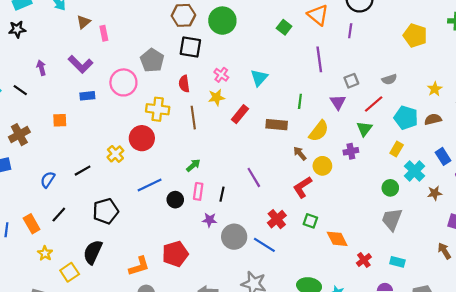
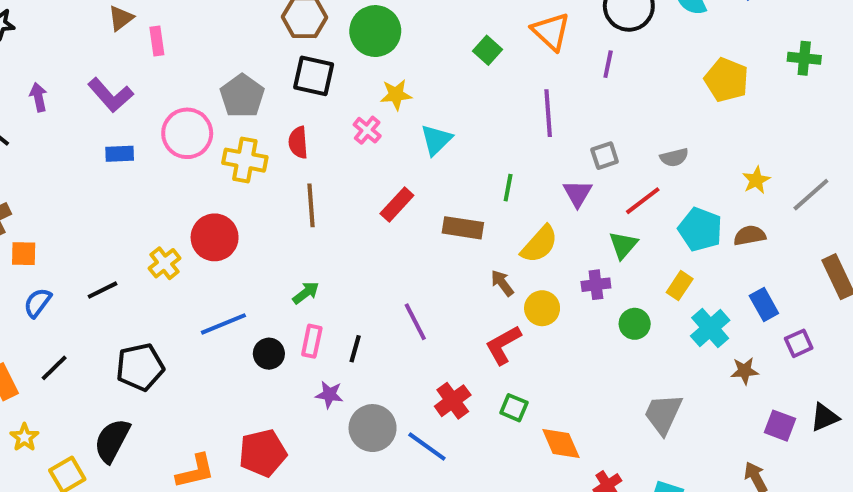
yellow star: (216, 97) -> (396, 95), moved
yellow cross: (158, 109) -> (245, 160), moved
orange square: (60, 120) -> (24, 254), moved
green circle: (390, 188) -> (635, 324), moved

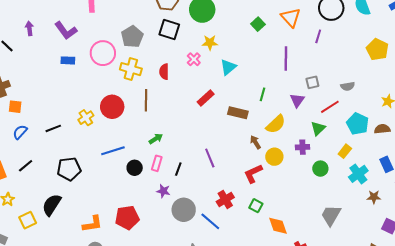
red semicircle: (298, 142) -> (164, 72), moved
brown line: (311, 205) -> (146, 100), moved

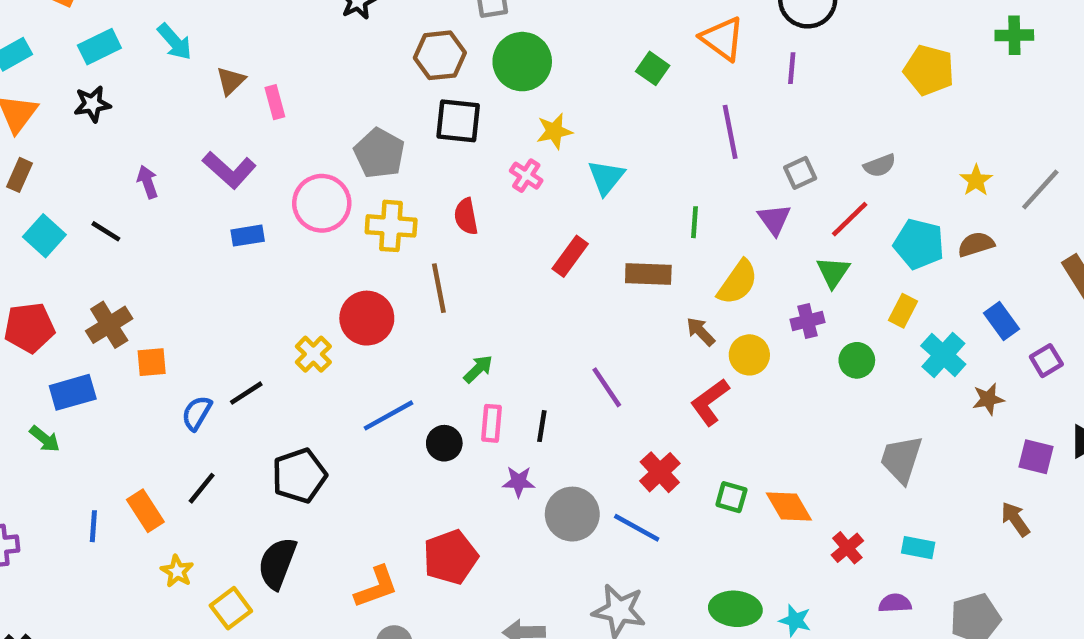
blue semicircle: (20, 132) -> (197, 413), moved
green square: (256, 206) -> (731, 497), moved

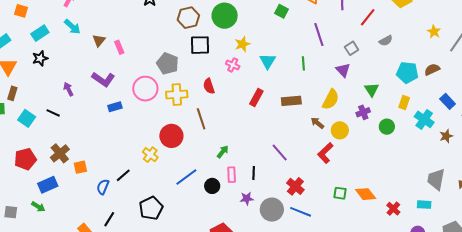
yellow star: (976, 180) -> (434, 32), moved
red line: (850, 219) -> (368, 17), moved
green line: (694, 222) -> (303, 63), moved
gray trapezoid: (901, 459) -> (436, 179), moved
red cross: (660, 472) -> (295, 186), moved

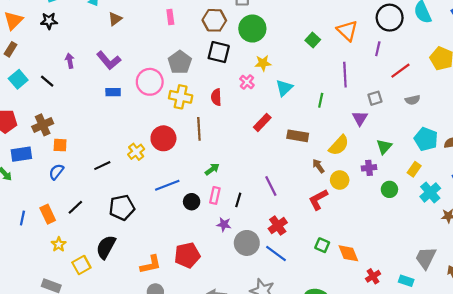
pink rectangle: (119, 47) -> (170, 17), moved
blue semicircle: (103, 187) -> (56, 172), moved

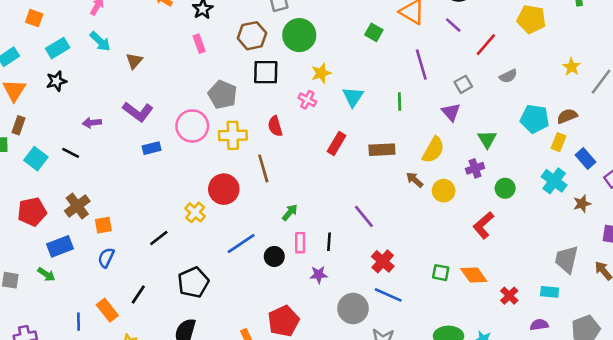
purple line: (378, 49) -> (453, 25), turned -48
purple arrow: (70, 61) -> (92, 123), turned -72
yellow rectangle: (414, 169) -> (559, 142), moved
red L-shape: (318, 199) -> (483, 225), moved
gray circle: (247, 243) -> (353, 308), moved

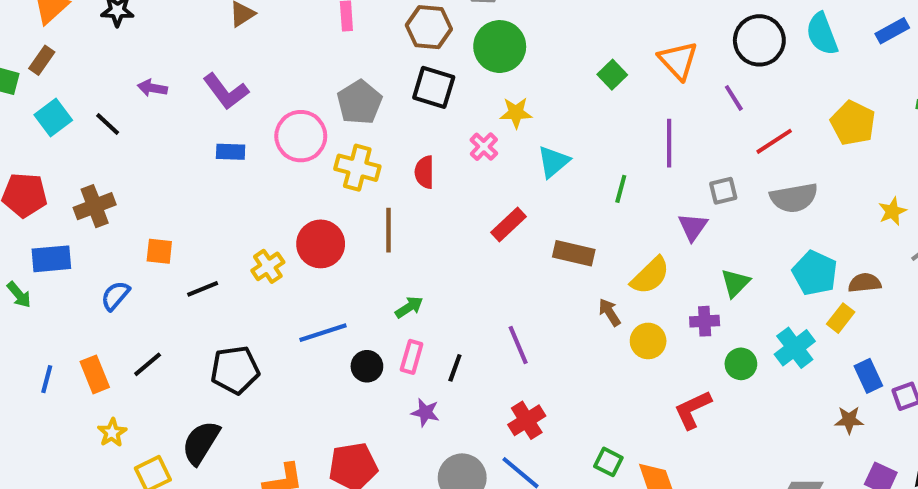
gray semicircle: (508, 76) -> (794, 198), size x1.6
blue rectangle: (586, 159) -> (868, 376), moved
cyan cross: (554, 181) -> (795, 348), moved
orange square: (103, 225) -> (159, 251), moved

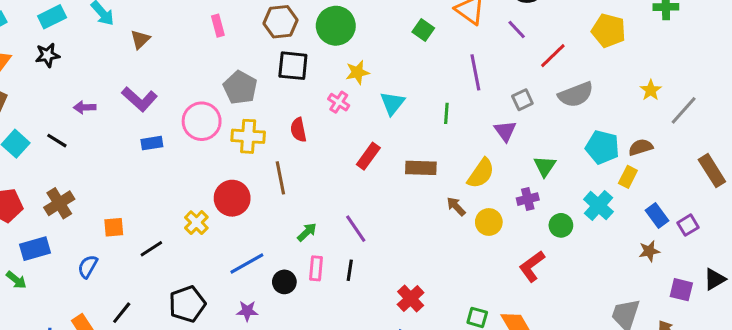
purple line: (518, 345) -> (356, 229), moved
purple star: (425, 412) -> (247, 311), moved

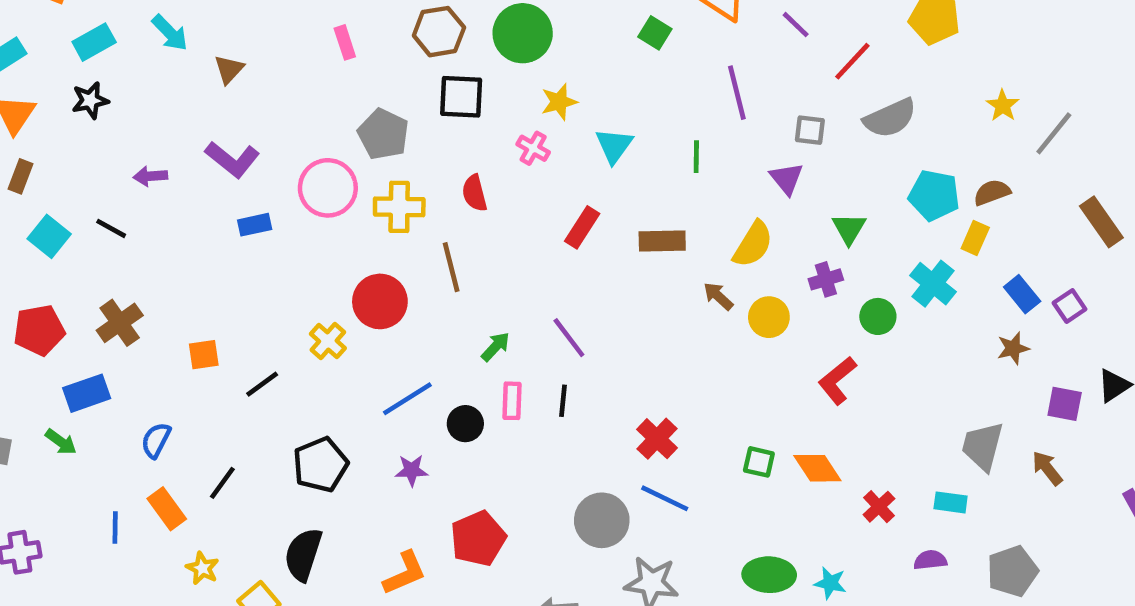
gray square: (522, 100) -> (810, 130), turned 35
blue semicircle: (88, 267) -> (156, 440), moved

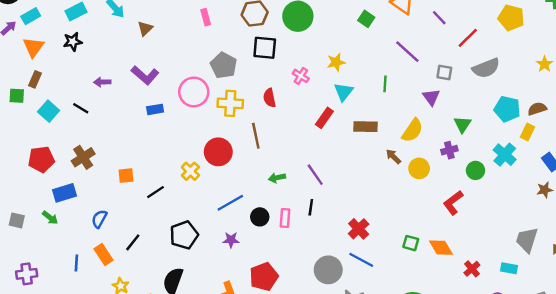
purple line: (737, 93) -> (407, 52), turned -36
yellow star: (559, 102) -> (336, 62), moved
cyan triangle: (614, 146) -> (343, 92), moved
green arrow: (495, 347) -> (277, 178), turned -147
pink rectangle: (512, 401) -> (285, 218), moved

